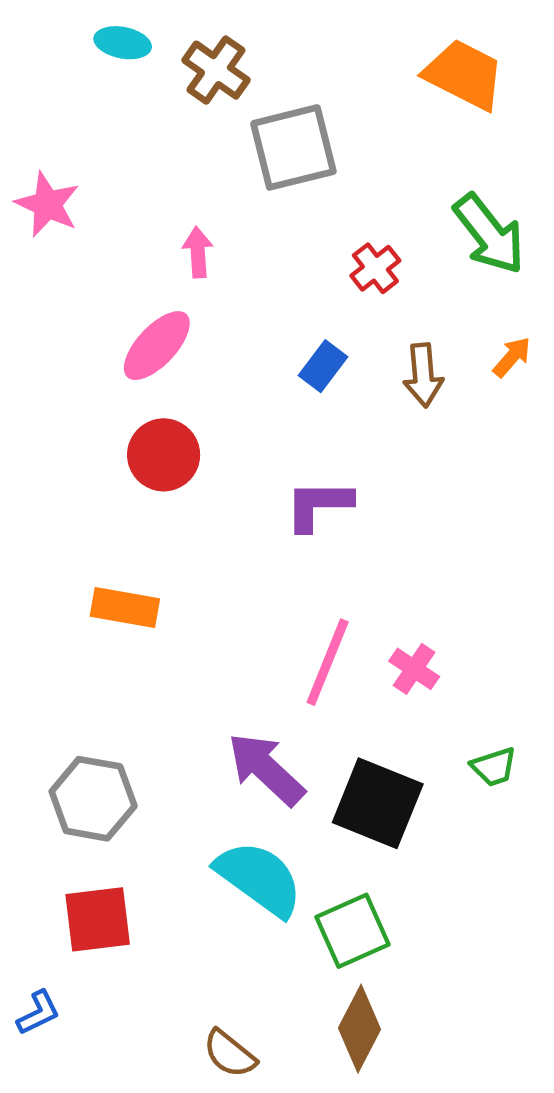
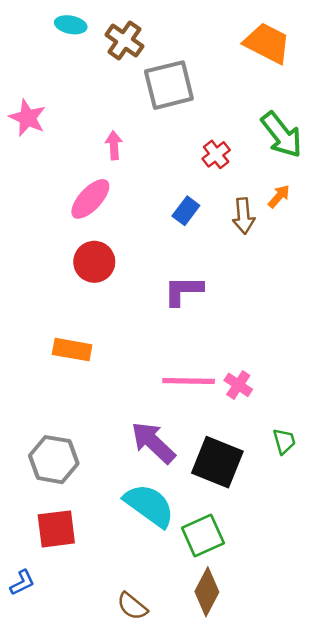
orange arrow: (512, 357) -> (279, 196), moved
pink line: (328, 662) -> (189, 381), turned 69
green trapezoid: (494, 767) -> (284, 441), turned -88

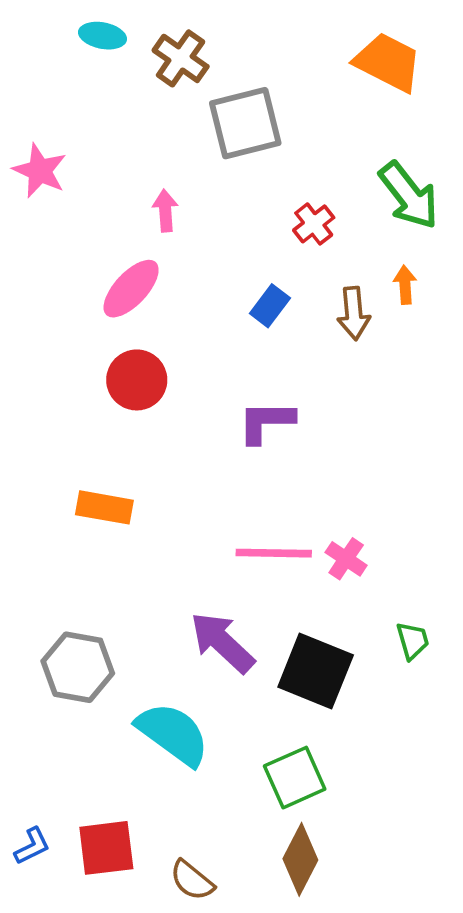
orange arrow: (279, 196) -> (405, 285), turned -45
cyan semicircle: (149, 505) -> (173, 734), moved
red square: (56, 529) -> (106, 848), moved

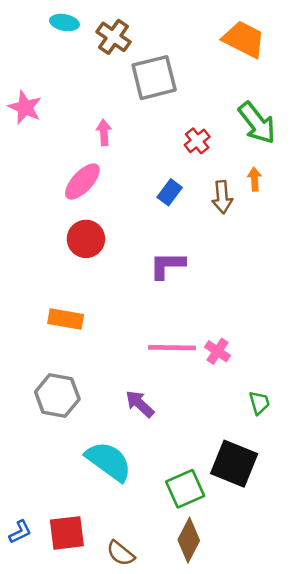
purple arrow: (222, 642) -> (140, 404), size x0.7
gray hexagon: (78, 667) -> (57, 395), moved
black square: (316, 671) -> (234, 464), moved

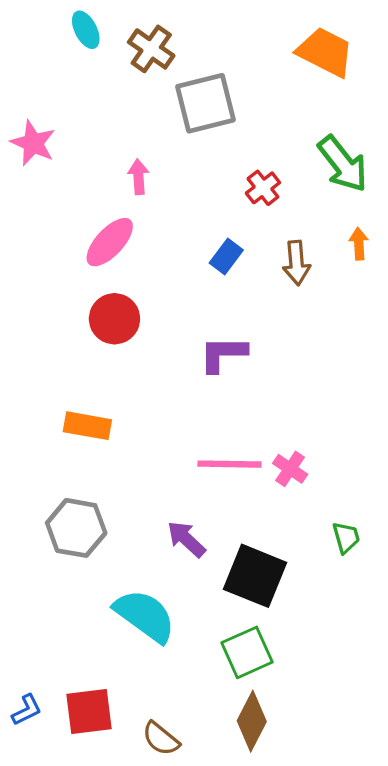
cyan ellipse: (64, 23) -> (86, 30), turned 52
orange arrow: (255, 179) -> (359, 244), moved
black square: (234, 464) -> (255, 576), moved

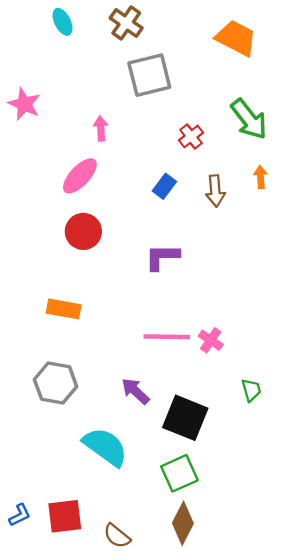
brown cross: (151, 49) -> (126, 23), moved

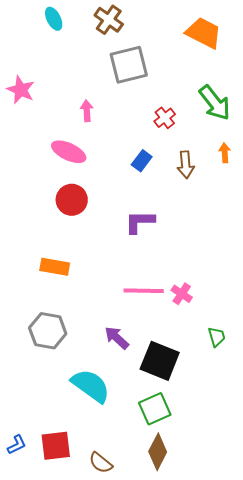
pink ellipse: (80, 176) -> (69, 152), turned 72

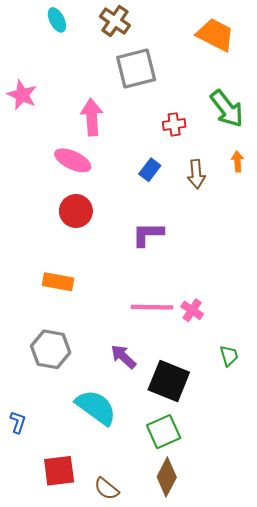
pink arrow: (87, 111) -> (92, 117), size x1.6
red cross: (165, 118) -> (174, 124), turned 30
blue L-shape: (17, 445) -> (18, 422), moved, turned -45

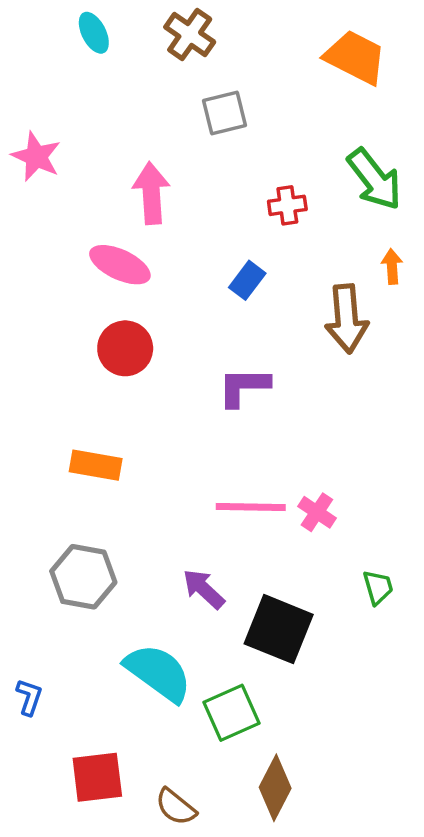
gray square: (136, 68) -> (225, 113), size x0.7
brown arrow: (196, 174) -> (347, 319), moved, size x1.4
green square: (164, 432) -> (232, 713), moved

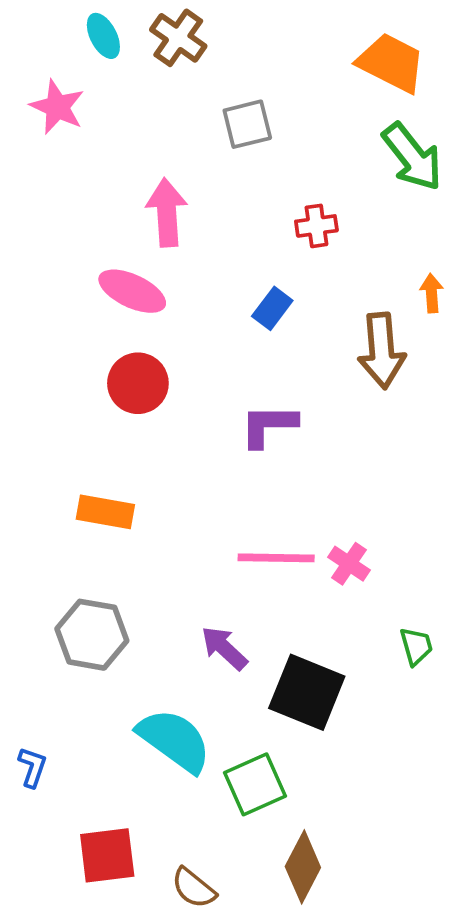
brown cross: (190, 34) -> (178, 38), moved
pink star: (36, 157) -> (57, 107), moved
green arrow: (375, 179) -> (412, 157), moved

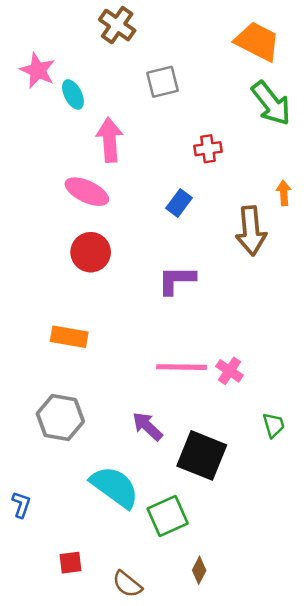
cyan ellipse: (103, 36) -> (73, 94), moved
red square: (107, 855) -> (70, 563), size x0.6
brown diamond: (303, 867) -> (199, 570), size x0.6

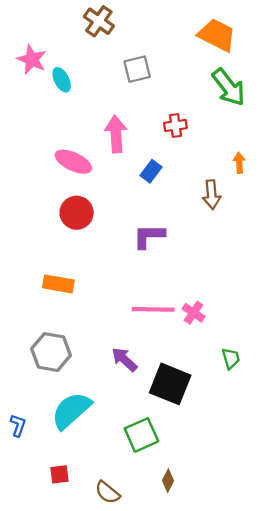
pink arrow: (110, 140) -> (116, 134), moved
brown arrow: (251, 231) -> (212, 195), size x0.7
cyan semicircle: (115, 487) -> (71, 411), moved, turned -78

